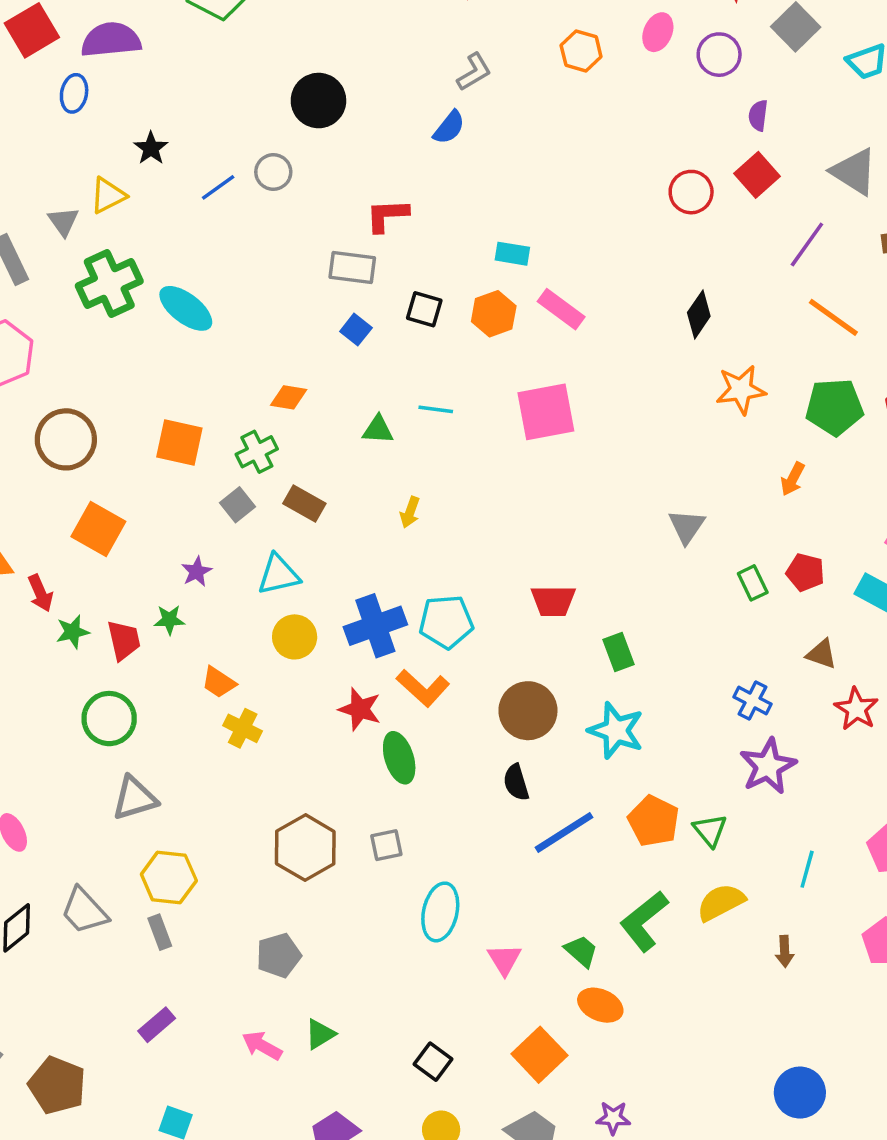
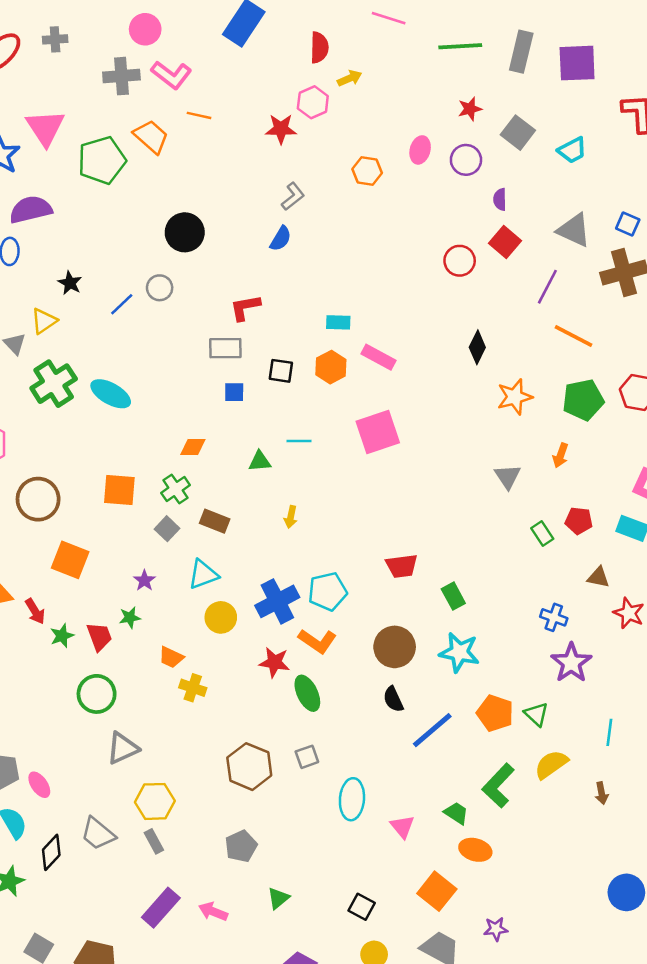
blue square: (356, 330) -> (234, 392), turned -30
gray triangle: (687, 526) -> (508, 476), moved
purple rectangle: (157, 1025) -> (161, 908), size x1.5
pink arrow: (262, 1046) -> (213, 912), moved

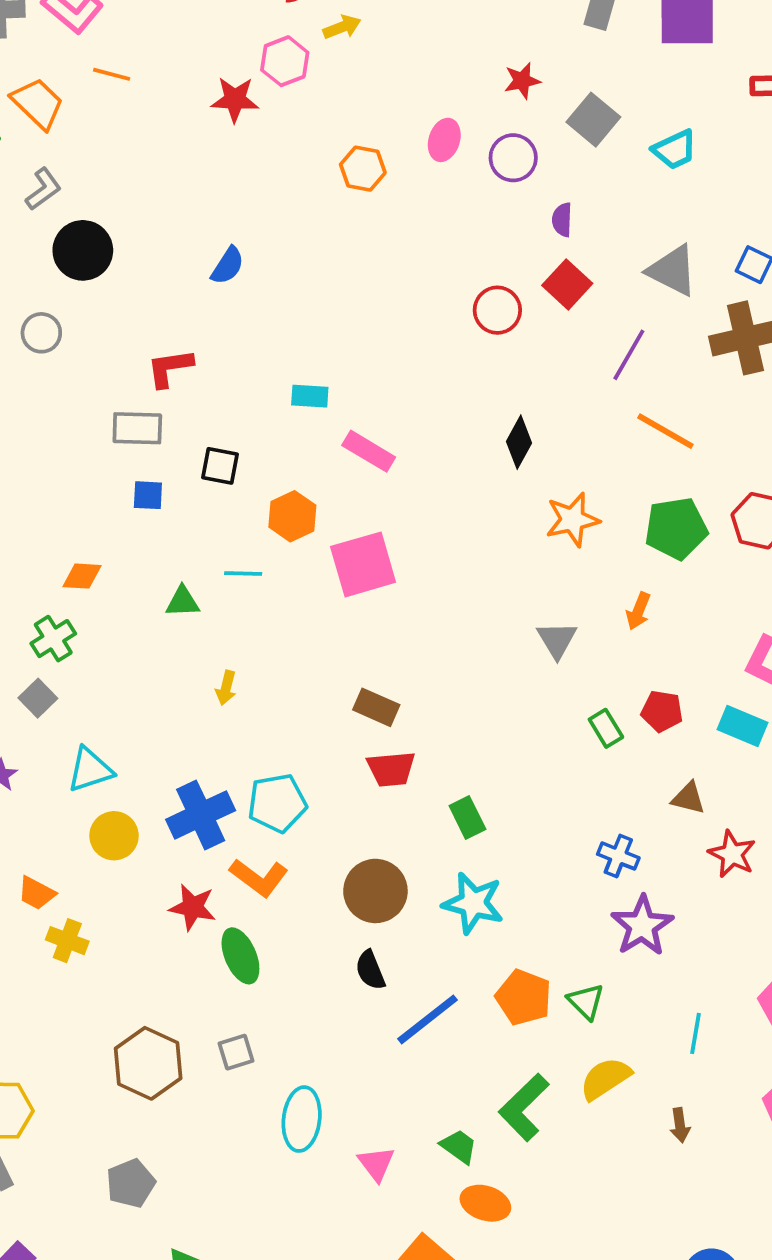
gray L-shape: (293, 197) -> (43, 189), moved
orange hexagon: (331, 367) -> (292, 516), moved
brown rectangle: (215, 521) -> (376, 707), moved

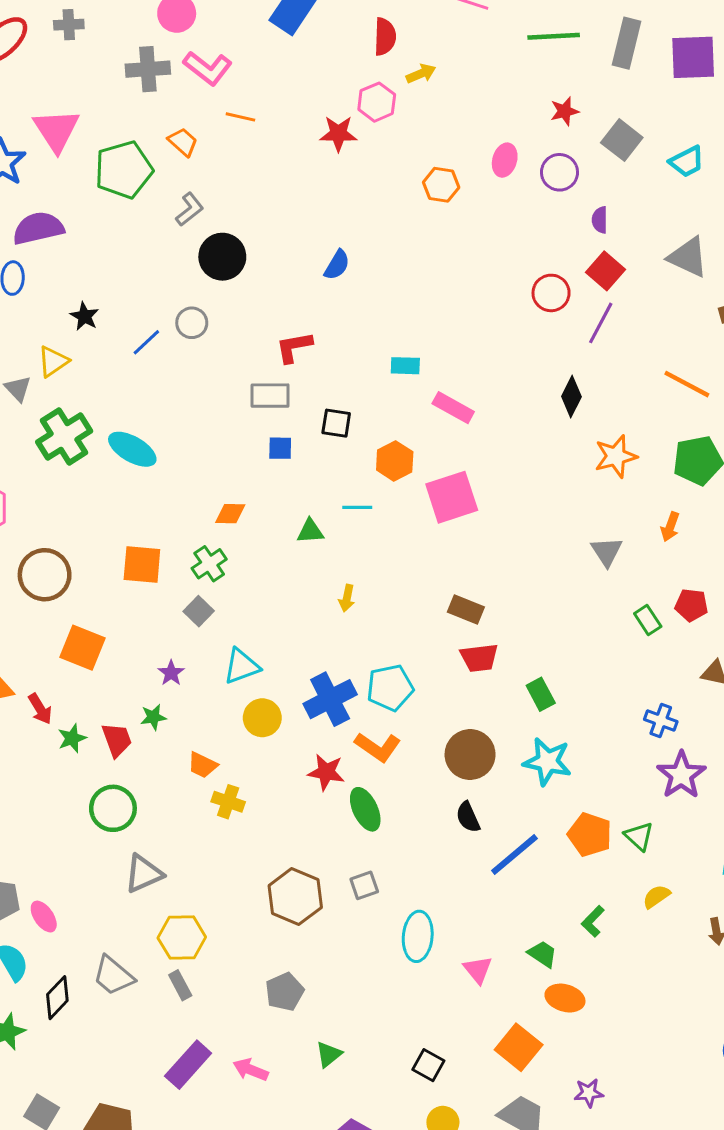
orange trapezoid: (38, 103) -> (183, 142), size x0.7
purple line: (629, 355) -> (601, 323), moved
yellow semicircle: (605, 1079) -> (656, 897), size x0.7
green L-shape: (524, 1107) -> (593, 921), size x0.6

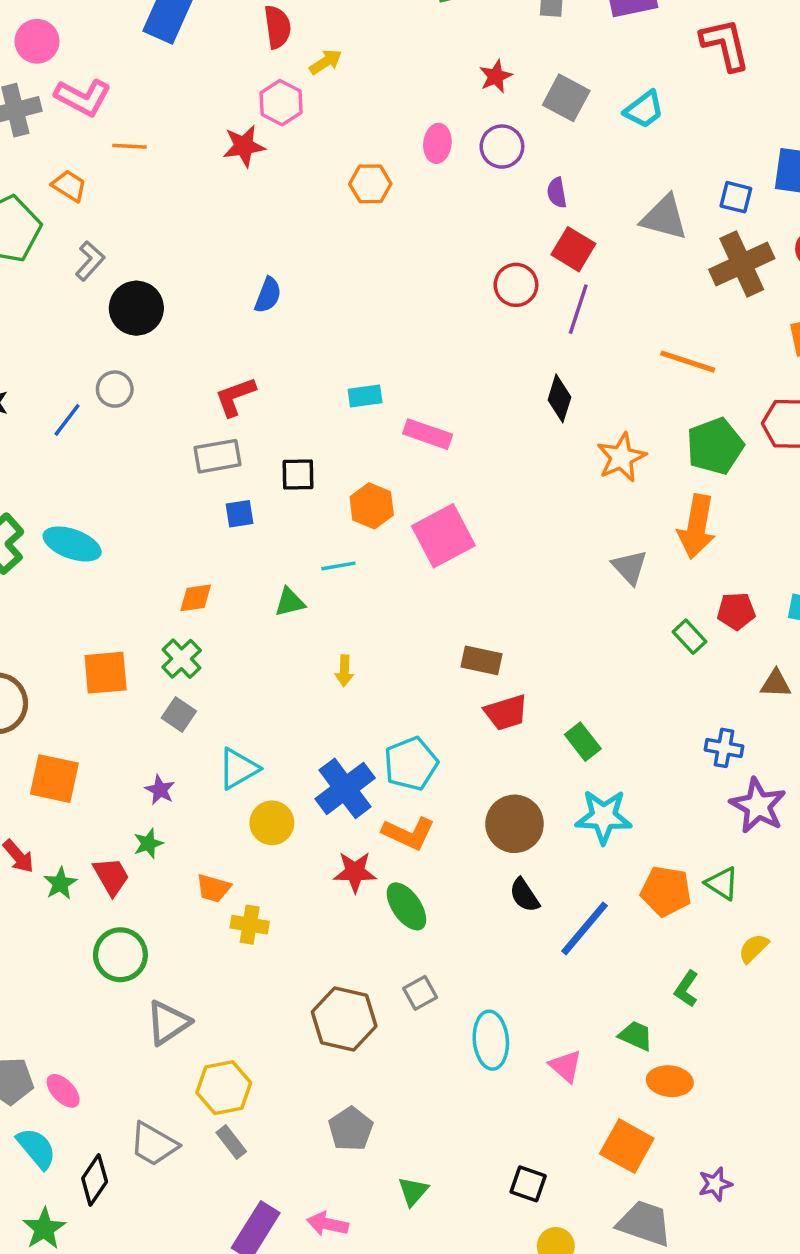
orange arrow: (670, 527) -> (697, 527), size x1.8

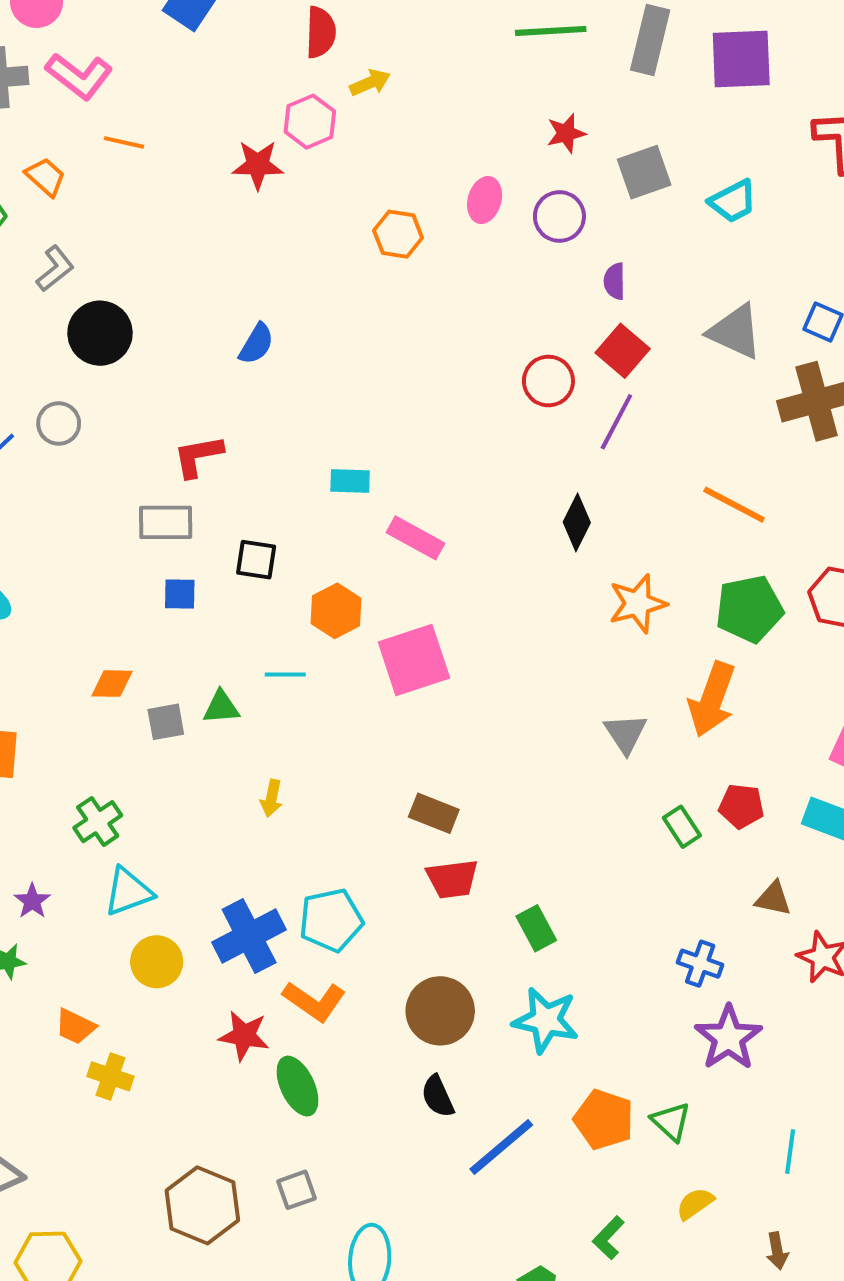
gray square: (566, 98) -> (644, 172), turned 33
green cross: (182, 659) -> (98, 822), moved
gray square: (179, 714) -> (166, 722), moved, turned 36

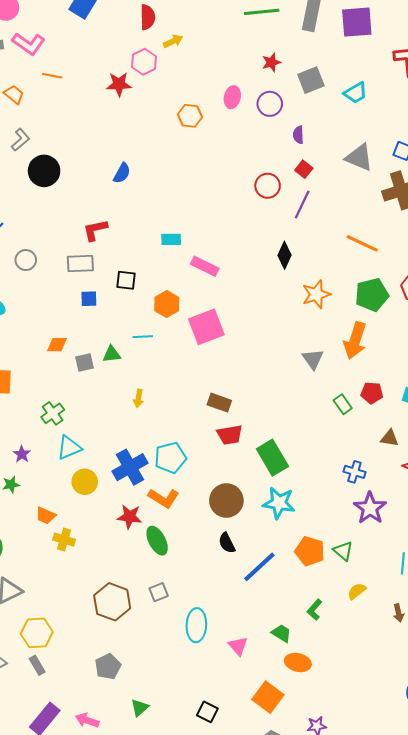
red square: (623, 351) -> (304, 169), size x0.7
gray circle: (59, 423) -> (26, 260), moved
green rectangle: (536, 928) -> (272, 458), size x1.6

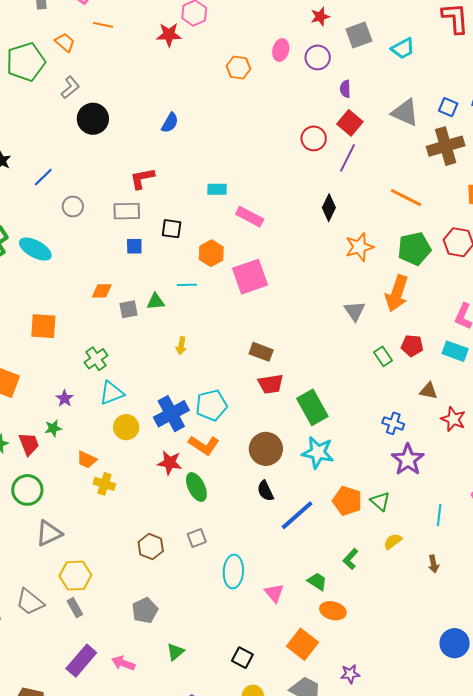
red square: (304, 169) -> (350, 123), size x1.4
brown hexagon: (112, 602) -> (151, 546), size x0.7

